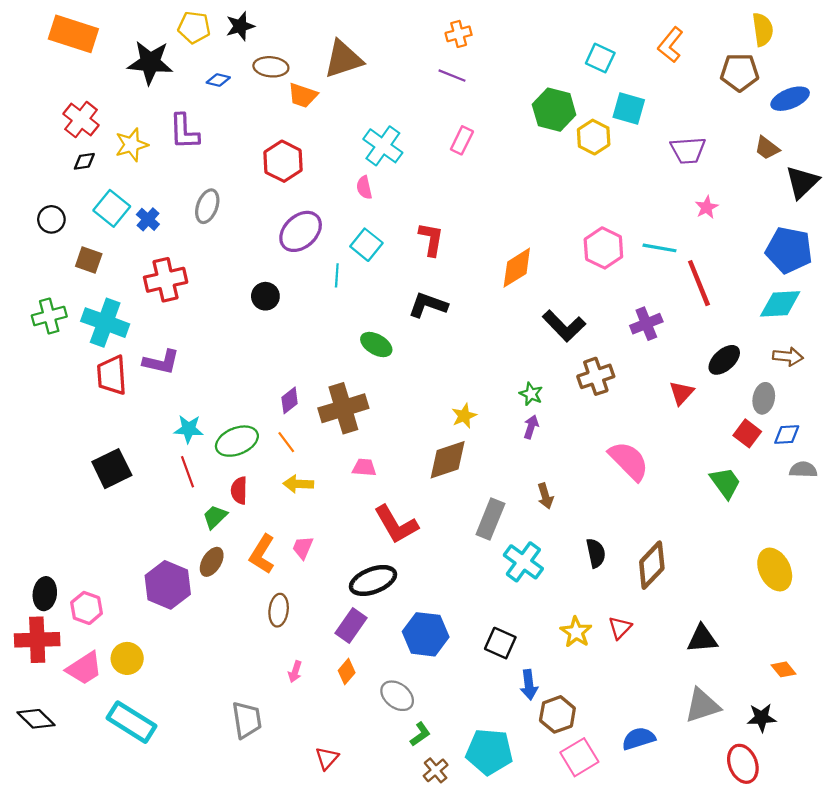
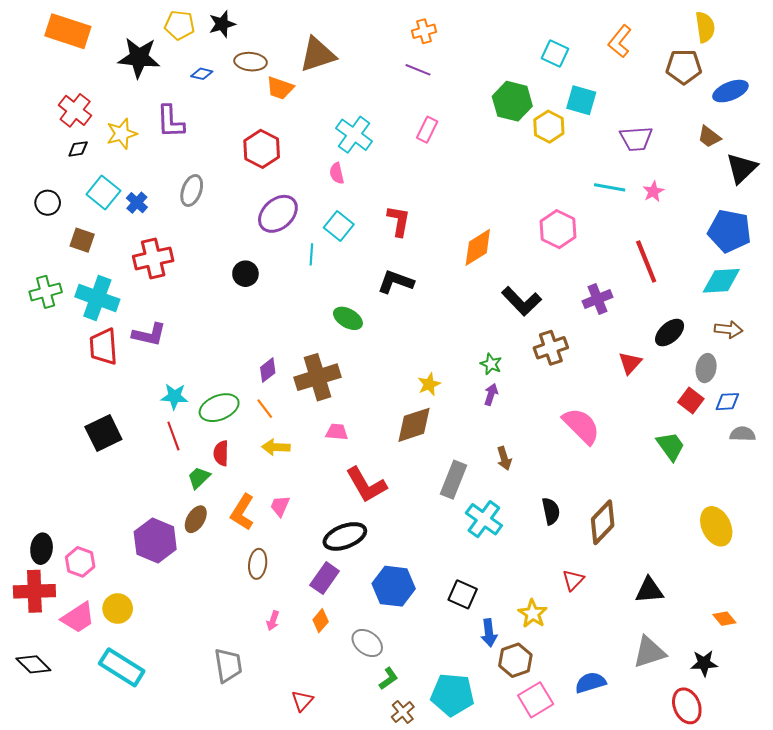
cyan line: (659, 248) -> (610, 187), moved
yellow star: (576, 632) -> (533, 614), moved

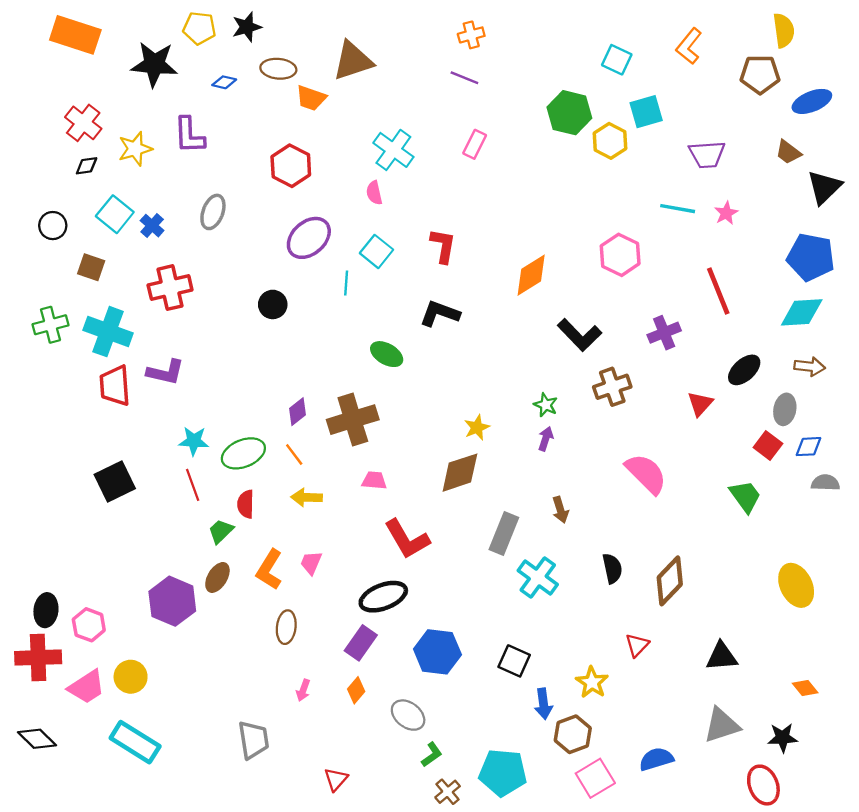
cyan square: (581, 100) -> (646, 112), turned -32

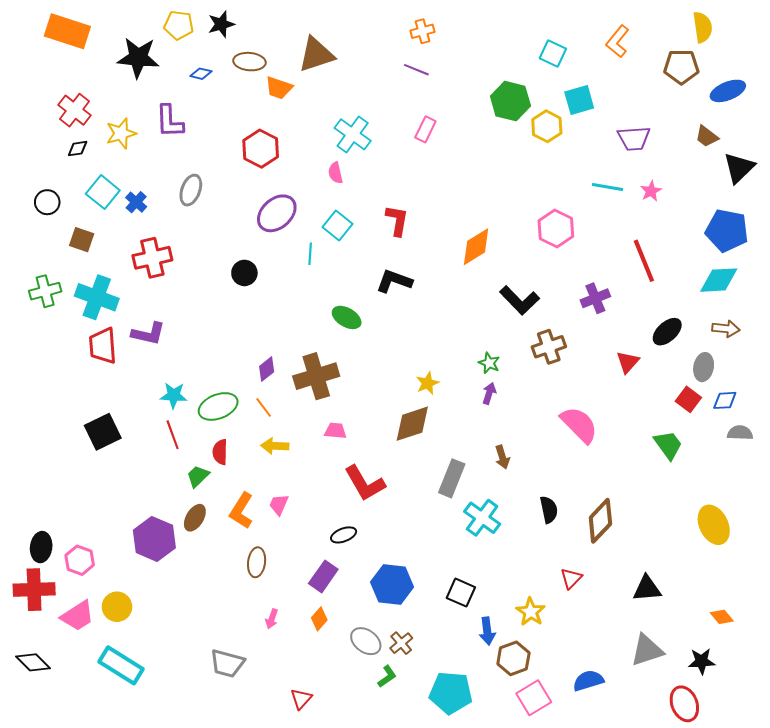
black ellipse: (383, 597) -> (344, 535), size x0.6
gray trapezoid: (254, 740) -> (227, 663), turned 114
brown cross: (448, 792) -> (401, 643), moved

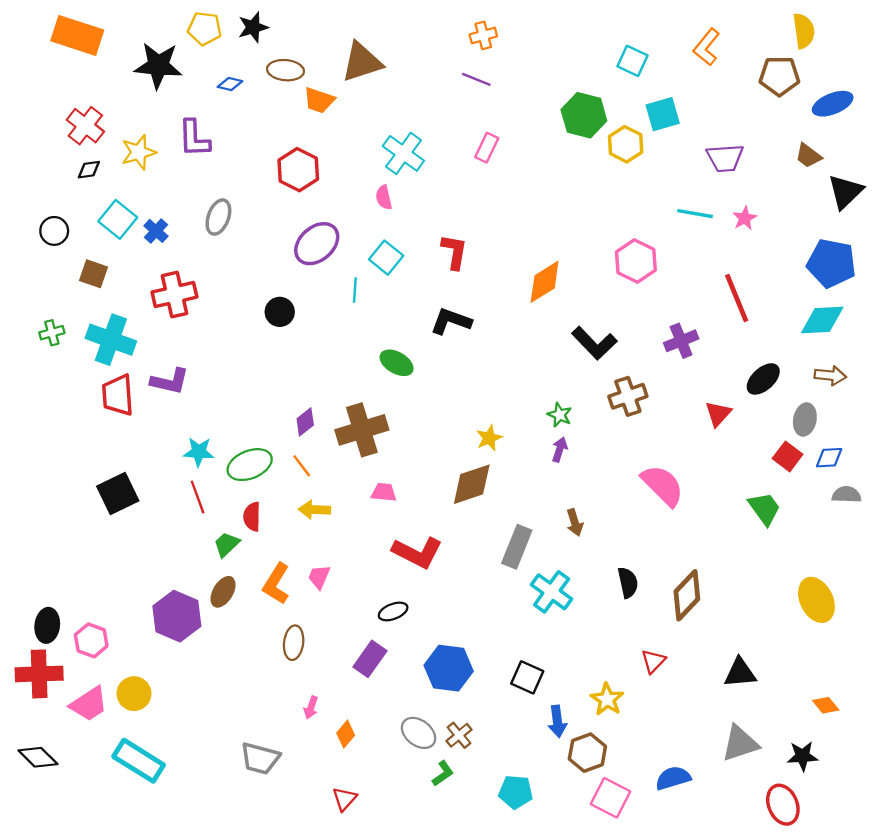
green cross: (45, 291) -> (52, 333), size x0.7
red L-shape: (365, 483) -> (417, 552), turned -33
orange diamond: (319, 619) -> (346, 734), moved
cyan pentagon: (451, 693) -> (516, 792), size x0.7
pink square: (534, 698) -> (611, 798), turned -32

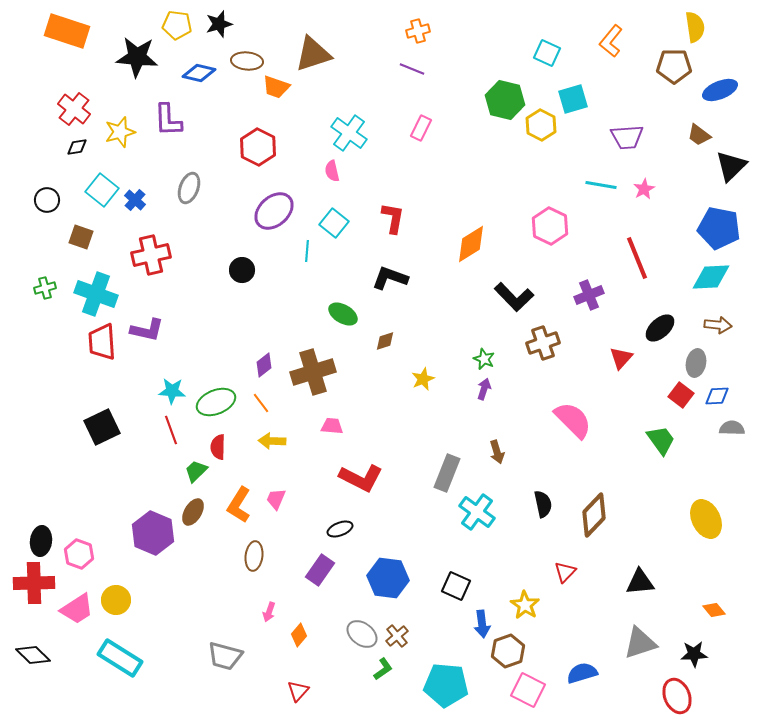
blue diamond: (230, 84) -> (199, 73), size x1.5
brown diamond: (472, 484) -> (385, 341), moved, size x0.5
cyan pentagon: (516, 792) -> (446, 685), size x1.5

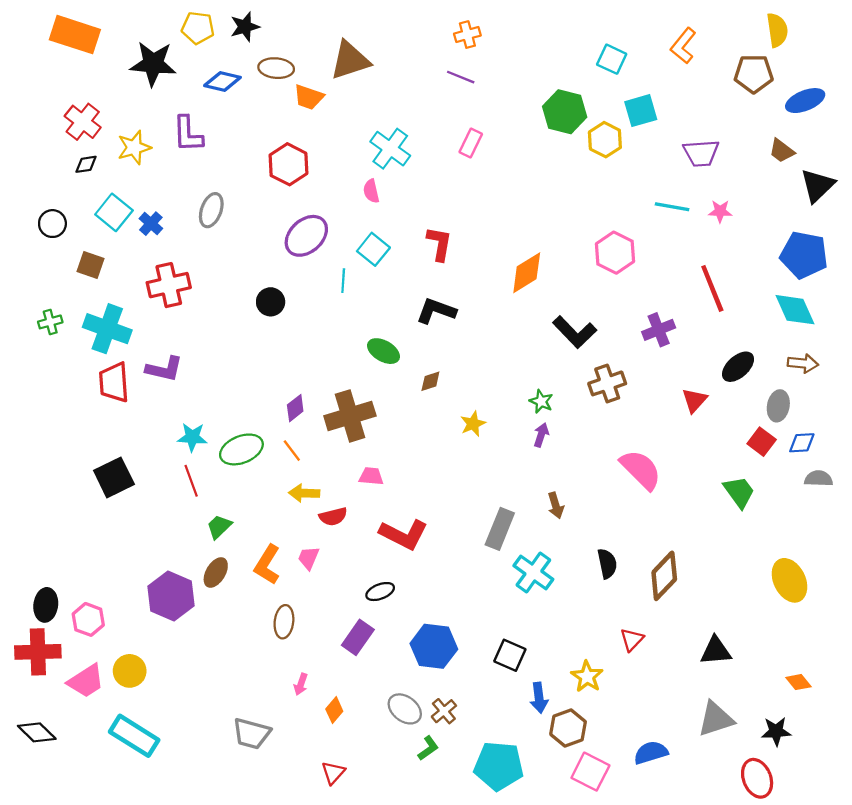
pink star: (644, 189) -> (720, 211), turned 30
cyan diamond: (711, 277) -> (795, 310), turned 69
red semicircle: (218, 447) -> (333, 517), moved, turned -105

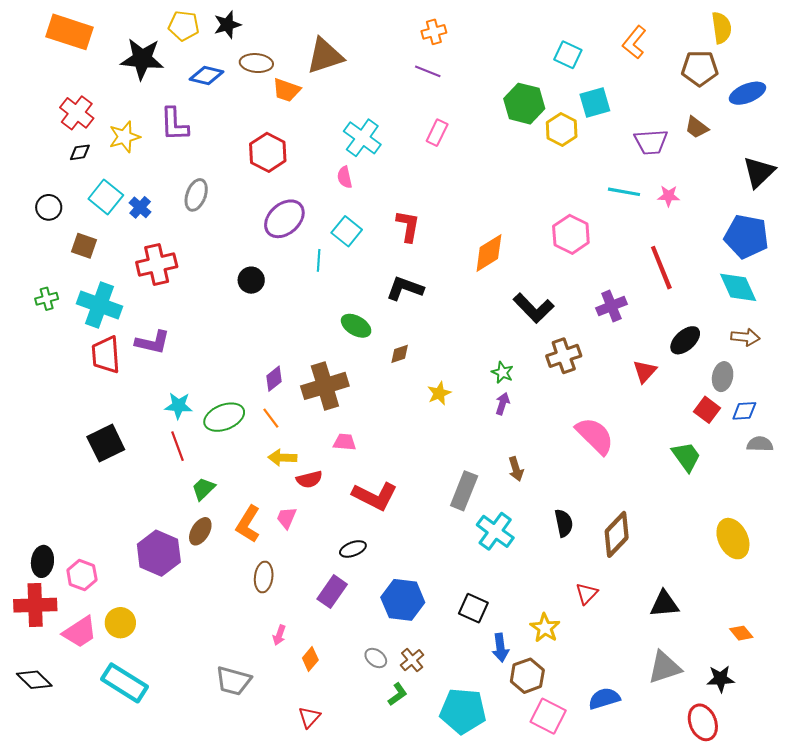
brown trapezoid: (782, 151) -> (697, 127), moved
gray ellipse: (405, 709) -> (376, 658), size x0.7

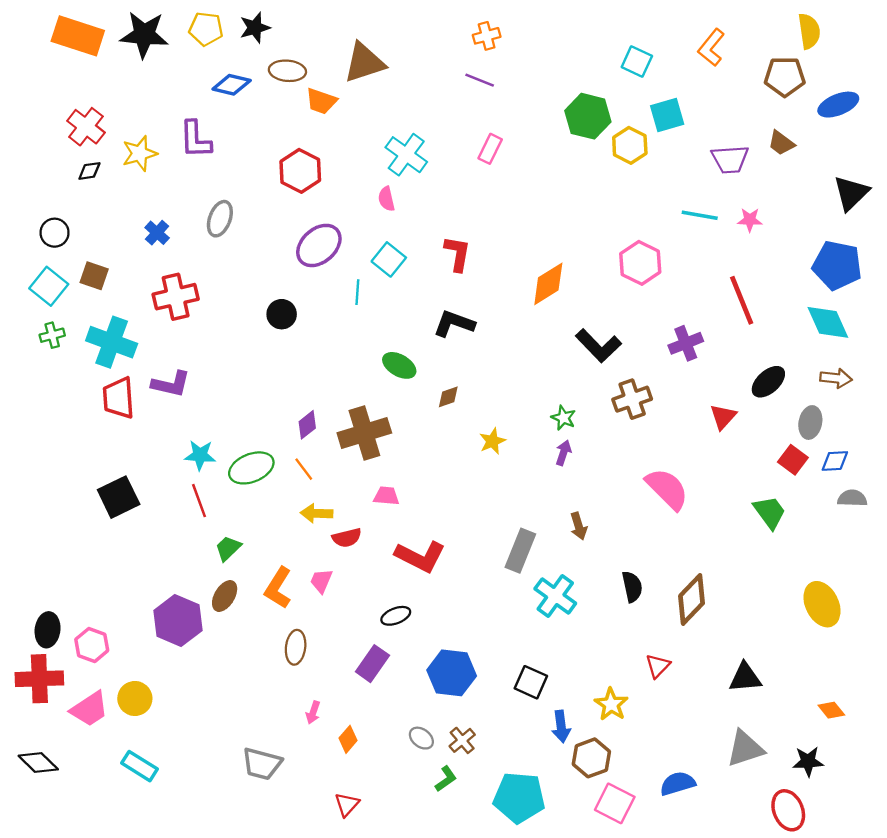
black star: (142, 59) -> (144, 35), moved
cyan square: (106, 197) -> (49, 286), moved
cyan rectangle: (125, 683) -> (140, 766), size x0.7

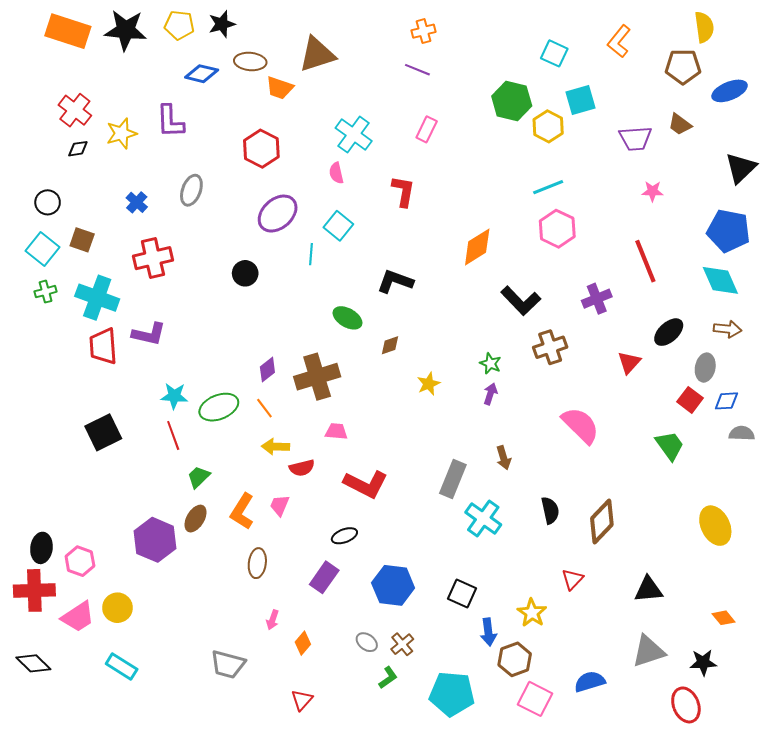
cyan line: (700, 215) -> (548, 187), moved, turned -32
red L-shape: (457, 254) -> (403, 191), moved

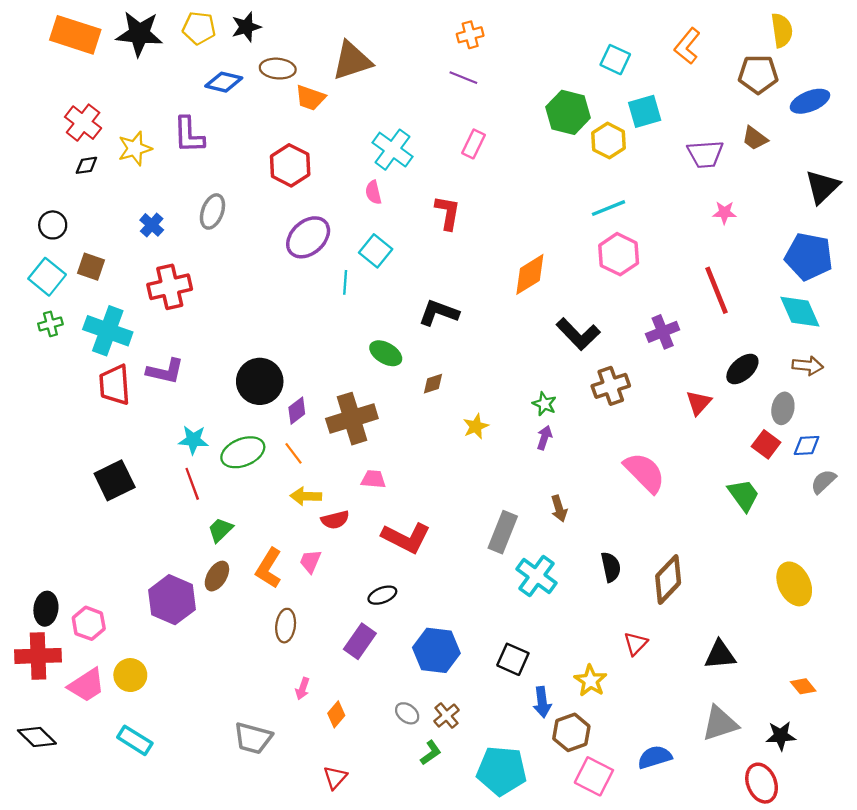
black circle: (245, 273) -> (260, 381), moved, size x1.6
gray semicircle: (742, 433) -> (823, 482), turned -45

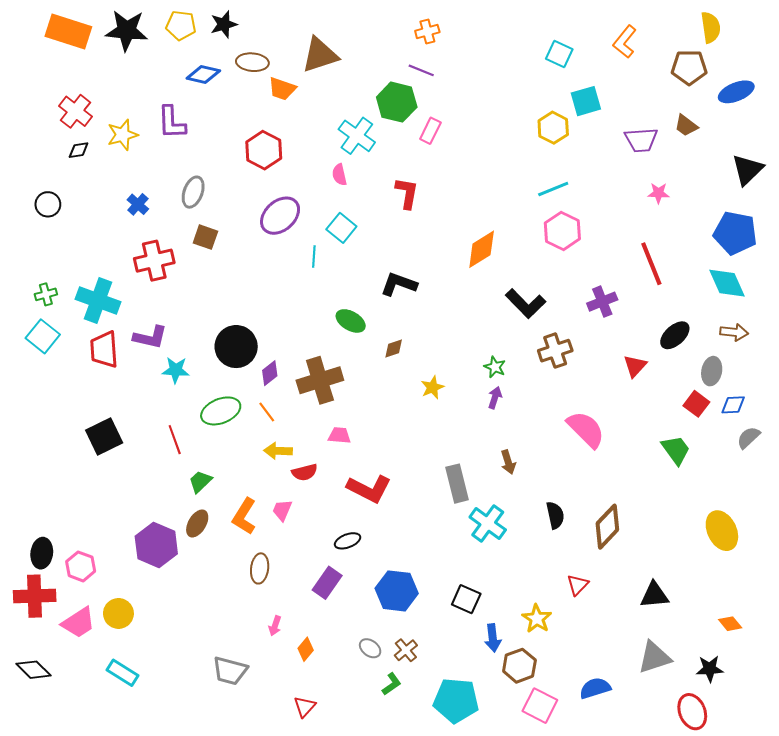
green hexagon: (568, 112) -> (397, 102), moved
brown square: (91, 267) -> (205, 237), moved
cyan square: (47, 277) -> (43, 336), moved
cyan star: (193, 440) -> (176, 370), moved
gray rectangle: (503, 532) -> (457, 484), turned -36

